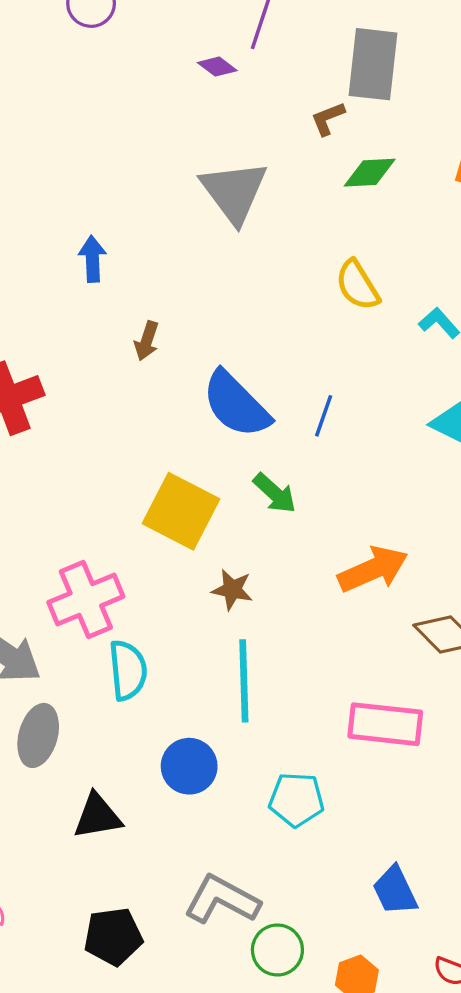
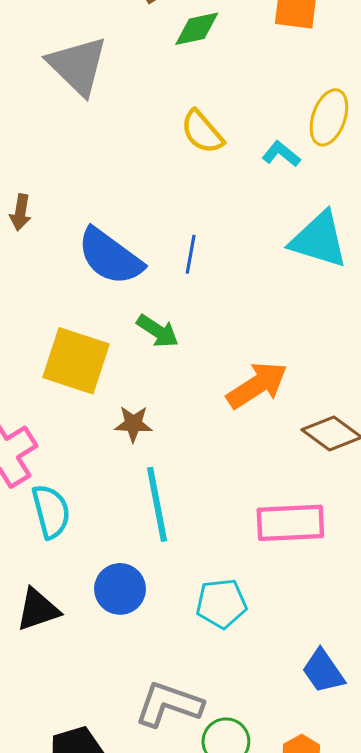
black triangle: (98, 816) -> (38, 610), moved

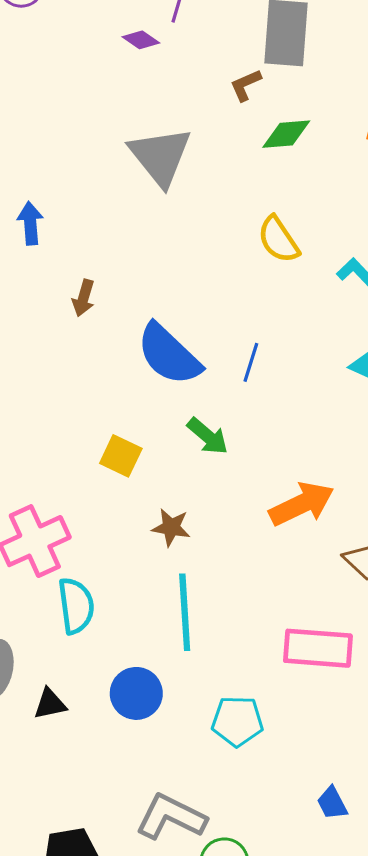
yellow square: (76, 361) -> (121, 456), size x0.6
black triangle: (38, 610) -> (50, 704), size x0.7
blue trapezoid: (323, 671) -> (332, 803), size x0.7

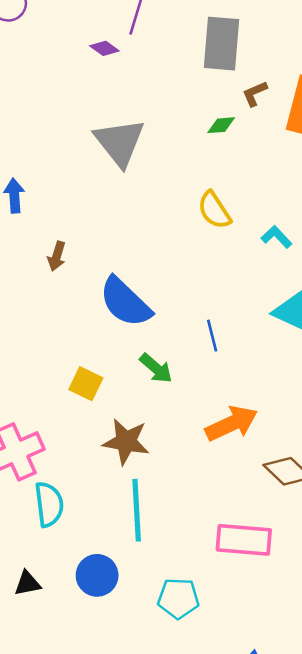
brown L-shape: (246, 85) -> (255, 93), moved
green diamond: (286, 134) -> (221, 125), size x0.7
blue line: (251, 362) -> (212, 336), moved, turned -32
brown star: (171, 527) -> (126, 442), size x1.5

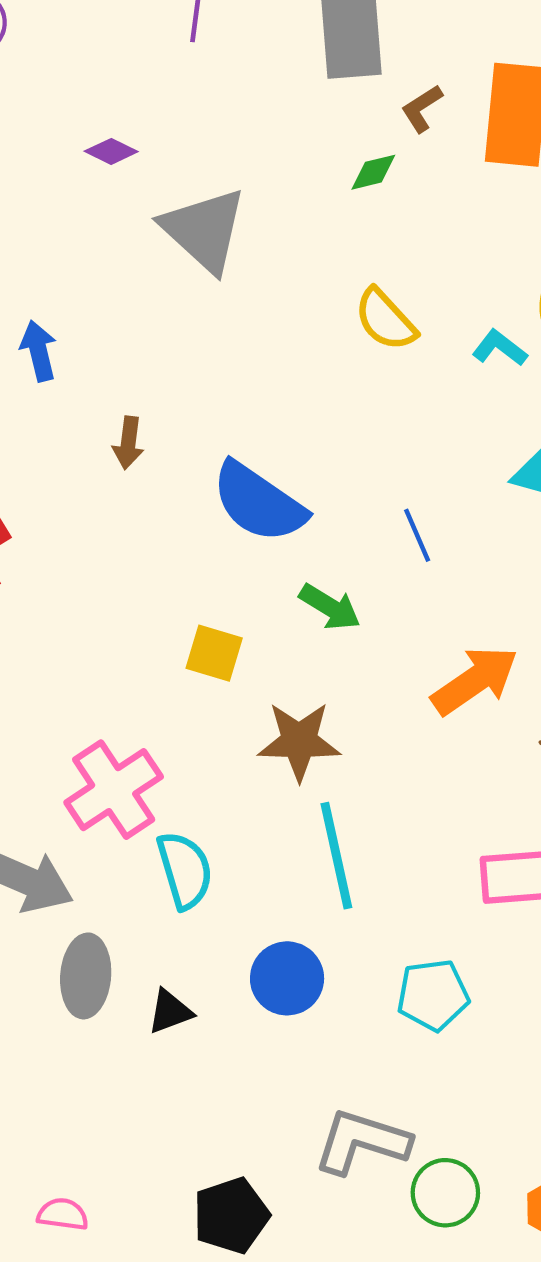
purple diamond: (104, 48) -> (111, 151), moved

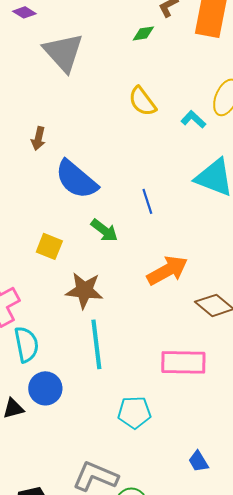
brown arrow: (128, 443) -> (38, 138), moved
blue circle: (287, 978) -> (45, 388), moved

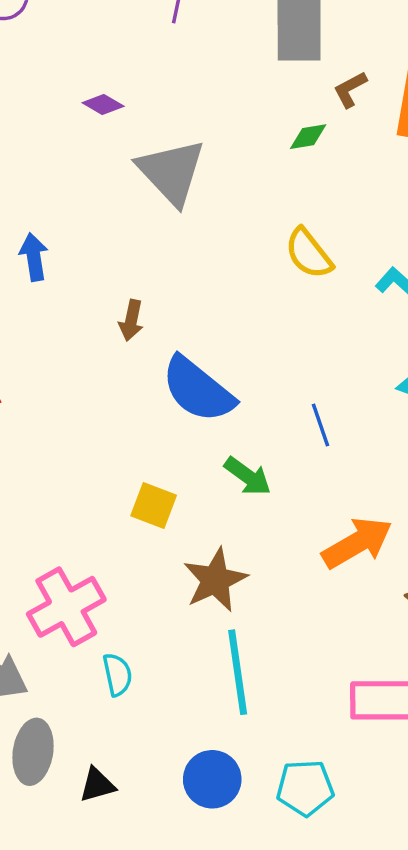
brown star: (84, 290) -> (215, 580), turned -30
cyan semicircle: (26, 344) -> (117, 675), size x0.7
blue circle: (45, 388) -> (212, 779), moved

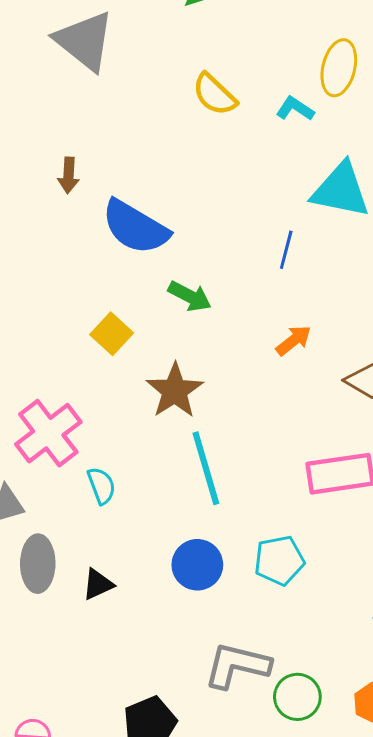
blue line: (321, 425) -> (286, 250), moved, turned 42
yellow square: (154, 505) -> (112, 334), turned 30
orange arrow: (357, 543) -> (294, 340), size x0.6

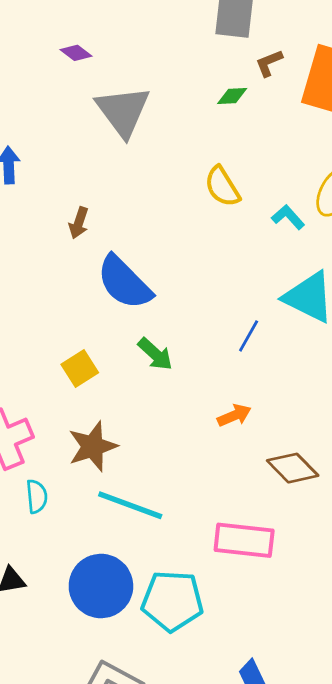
brown star: (175, 391) -> (93, 446), moved
cyan line: (206, 468) -> (130, 505), turned -68
cyan pentagon: (279, 560) -> (172, 601), size x1.4
blue circle: (197, 565) -> (101, 586), size x1.4

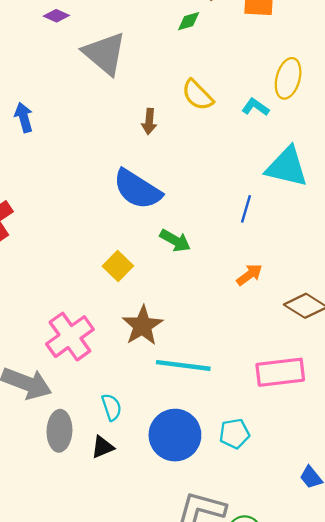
brown arrow: (79, 223) -> (149, 121), moved
cyan semicircle: (37, 496) -> (112, 407), moved
cyan pentagon: (172, 601) -> (234, 434), size x0.6

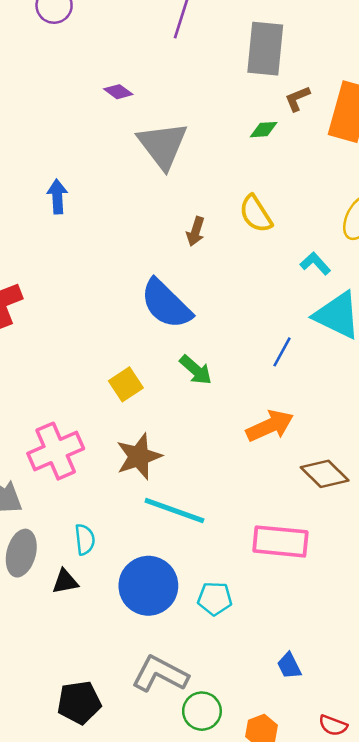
cyan L-shape: (255, 107) -> (315, 264), moved
orange arrow: (249, 275) -> (270, 426), size x1.5

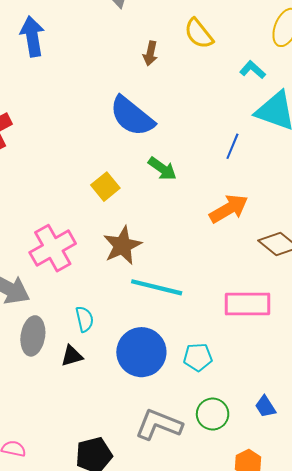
blue arrow: (57, 197) -> (32, 36), size x1.4
green circle: (202, 711) -> (213, 414), moved

